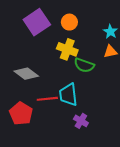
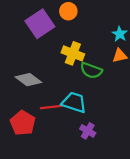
orange circle: (69, 22) -> (68, 11), moved
cyan trapezoid: (68, 95) -> (74, 102), turned 115

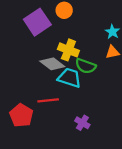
gray diamond: (28, 80) -> (52, 64), moved
cyan trapezoid: (74, 102) -> (70, 78), moved

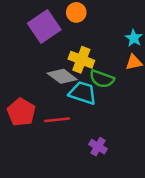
red pentagon: (21, 115) -> (21, 112), moved

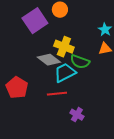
cyan trapezoid: (83, 93) -> (65, 73), turned -45
red line: (57, 120) -> (57, 94), moved

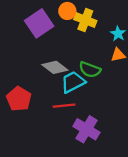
yellow cross: (64, 47) -> (85, 20), moved
purple cross: (77, 115) -> (86, 129), size x1.6

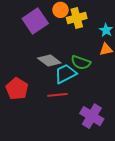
yellow cross: (85, 20) -> (77, 18), turned -36
purple cross: (86, 129) -> (92, 116), moved

